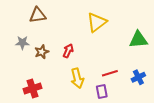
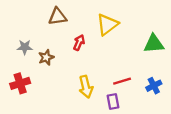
brown triangle: (38, 15) -> (58, 17), moved
red arrow: (68, 51) -> (79, 43), moved
red cross: (32, 88) -> (20, 83), moved

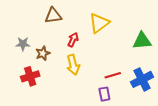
red cross: (20, 83) -> (30, 76), moved
blue cross: (154, 86) -> (142, 79), size x1.5
yellow arrow: (86, 87) -> (73, 65), moved

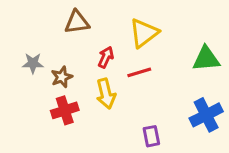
red line: (113, 75) -> (139, 72), moved
red cross: (30, 76) -> (65, 110), moved

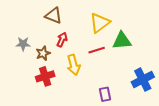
brown triangle: (77, 22) -> (54, 16), turned 30
red arrow: (106, 57) -> (62, 40), moved
green triangle: (206, 59) -> (122, 41), moved

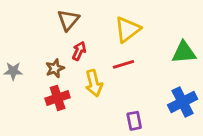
brown triangle: (54, 16) -> (68, 20), turned 48
green triangle: (122, 41) -> (184, 52), moved
gray star: (23, 44) -> (13, 71), moved

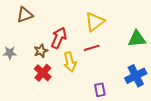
brown triangle: (68, 20) -> (25, 15), moved, turned 30
red arrow: (79, 51) -> (59, 38), size x1.5
red cross: (58, 98) -> (43, 73), turned -30

